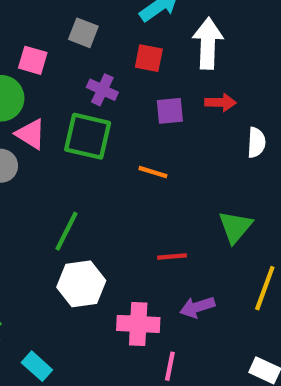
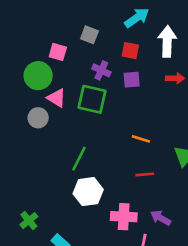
purple square: (170, 111) -> (132, 80), moved
orange line: (153, 172) -> (141, 139), moved
purple arrow: (197, 307) -> (161, 218), moved, turned 48

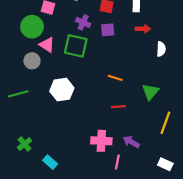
green line: (79, 159) -> (18, 94), moved, turned 48
white hexagon: (88, 192) -> (62, 90), moved

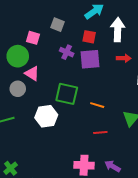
purple square: (108, 30) -> (90, 59), size x1.5
green square: (76, 46) -> (67, 94), moved

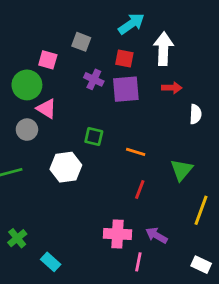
green square: (67, 94) -> (94, 136), size x0.6
red line: (100, 133) -> (140, 189), turned -64

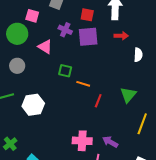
pink triangle: (46, 109) -> (45, 47), moved
orange line: (136, 152) -> (83, 84), moved
white hexagon: (66, 167) -> (33, 105), moved
red line: (140, 189) -> (98, 101), moved

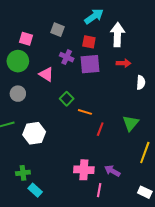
pink square: (32, 16) -> (26, 39), moved
green square: (65, 71) -> (67, 99), turned 32
green cross: (10, 144) -> (23, 173), moved, turned 32

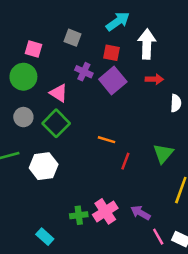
purple square: (90, 64) -> (113, 81), turned -35
green square: (67, 99) -> (56, 123), moved, size x1.5
pink cross: (84, 170) -> (105, 211), turned -36
green cross: (23, 173) -> (79, 215), moved
pink line: (99, 190) -> (158, 237), moved, turned -40

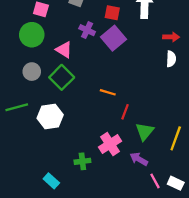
red arrow: (154, 79) -> (171, 37), moved
green triangle: (163, 154) -> (145, 131), moved
pink cross: (105, 211) -> (110, 144), moved

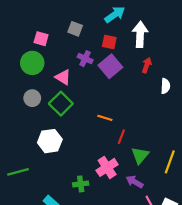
red arrow: (171, 37) -> (147, 65), moved, turned -72
green line: (17, 107) -> (18, 172), moved

